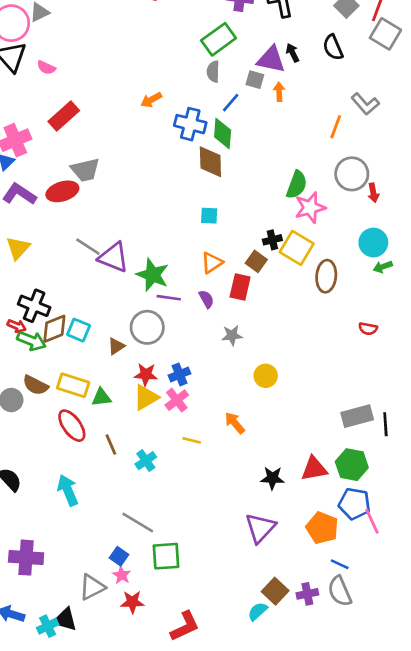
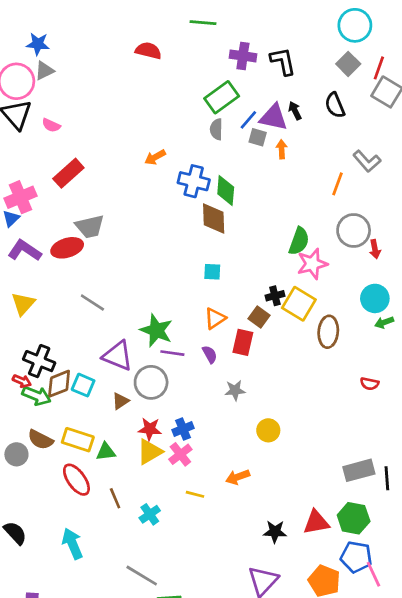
blue line: (231, 103) -> (248, 120), moved
purple triangle: (114, 257) -> (118, 356), moved
orange arrow: (235, 423) -> (238, 477), turned -70

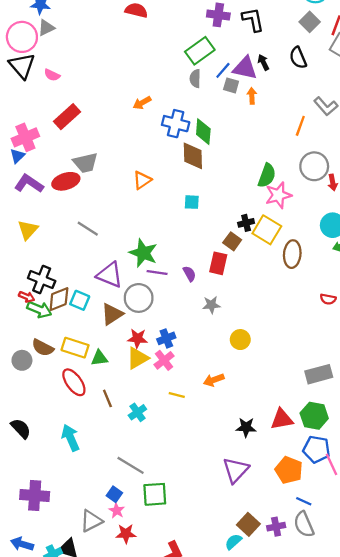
orange triangle: (215, 318) -> (142, 180), moved
brown triangle: (120, 401) -> (112, 314), size x1.5

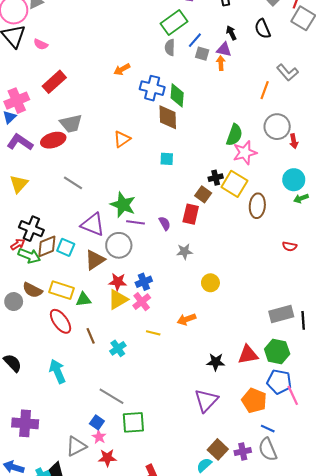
purple triangle: (245, 68) -> (224, 50), moved, size x0.7
red arrow: (27, 297) -> (18, 244), turned -56

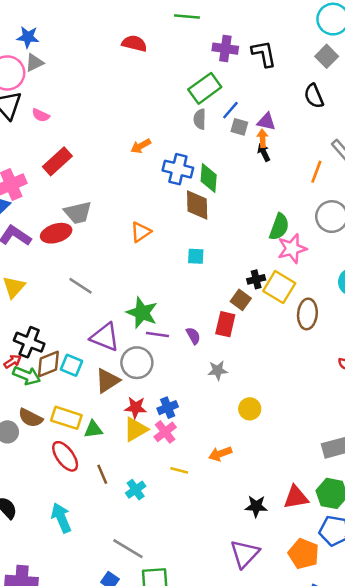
black arrow: (231, 33) -> (264, 152), moved

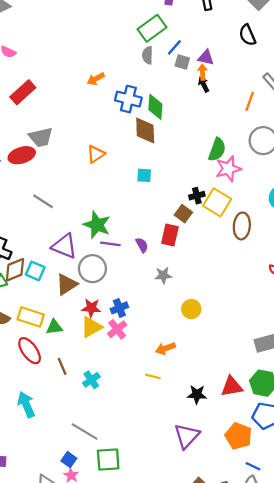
yellow line: (179, 470) -> (153, 376), moved

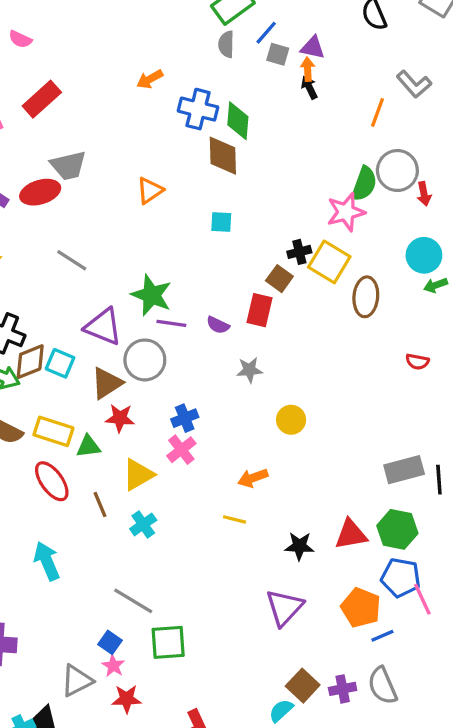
green semicircle: (217, 150) -> (364, 184), moved
purple semicircle: (142, 245) -> (218, 325), turned 144
red star: (91, 308) -> (120, 418), moved
yellow triangle: (91, 327) -> (138, 475), moved
blue line: (253, 466) -> (382, 636), moved, turned -48

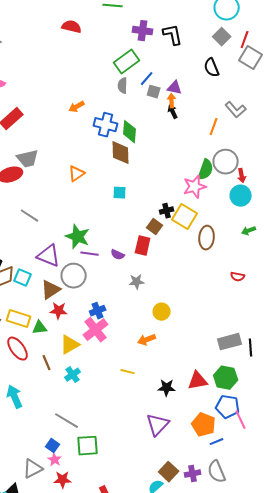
cyan circle: (424, 255) -> (241, 196), moved
pink cross: (181, 450) -> (96, 330), size x1.4
orange arrow: (253, 478) -> (147, 340), moved

